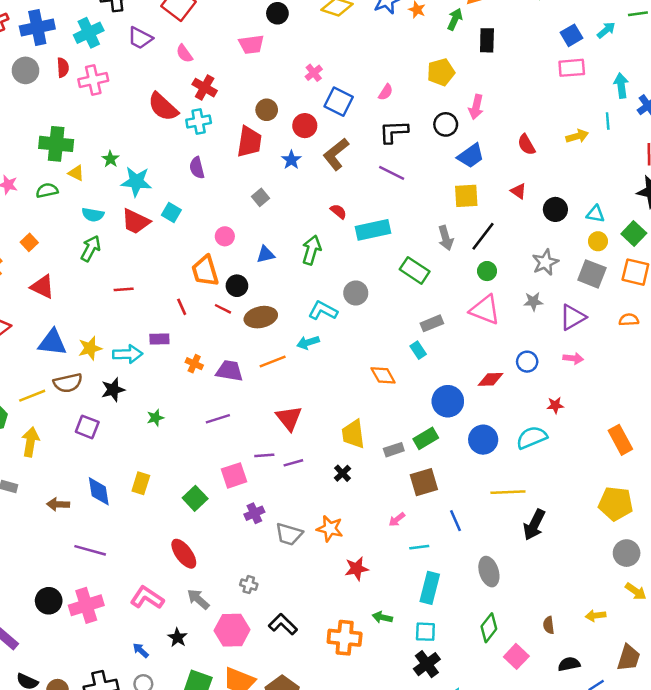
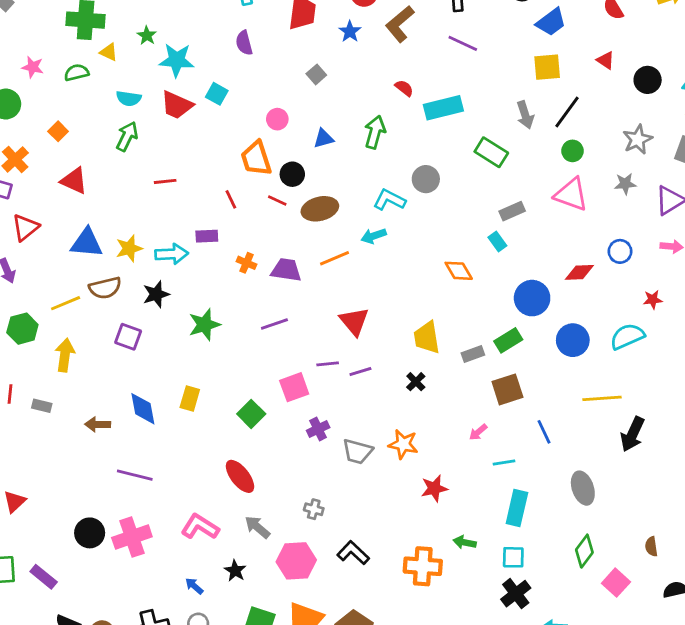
green star: (155, 418) -> (204, 325), size x1.6

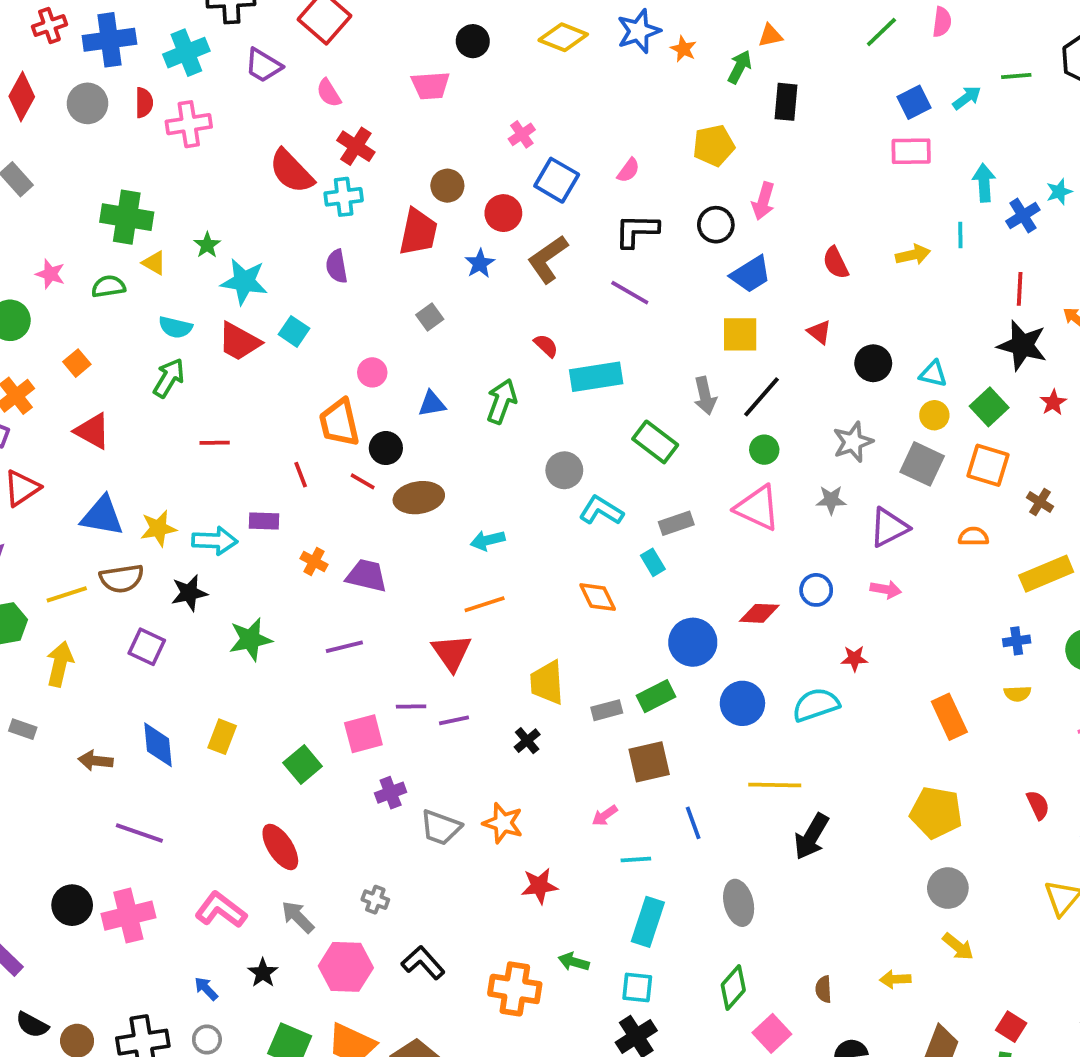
cyan L-shape: (389, 200) -> (601, 511), moved
orange line: (334, 258) -> (485, 604), moved

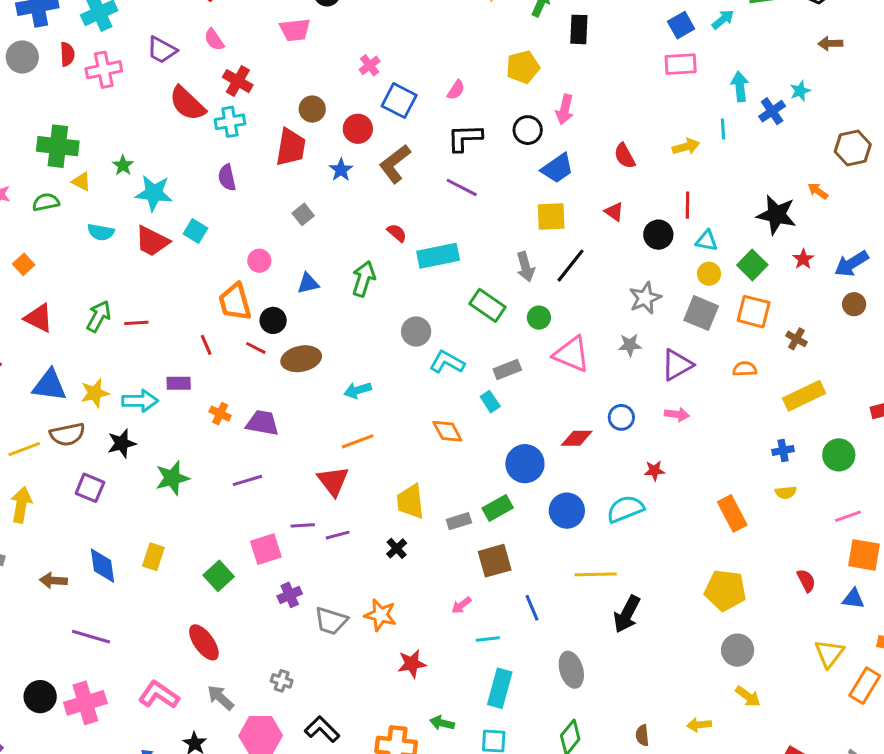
purple trapezoid: (263, 65) -> (162, 50), moved
red line: (1020, 289) -> (688, 205), moved
green arrow: (169, 378) -> (99, 316), moved
green circle: (764, 450) -> (539, 318), moved

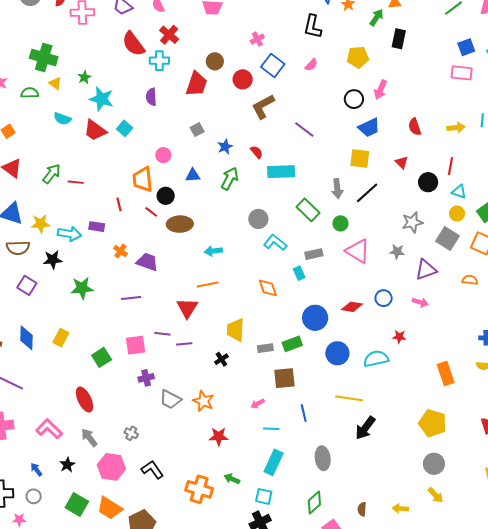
black L-shape: (465, 138) -> (313, 27), moved, turned -85
blue star: (341, 170) -> (225, 147), moved

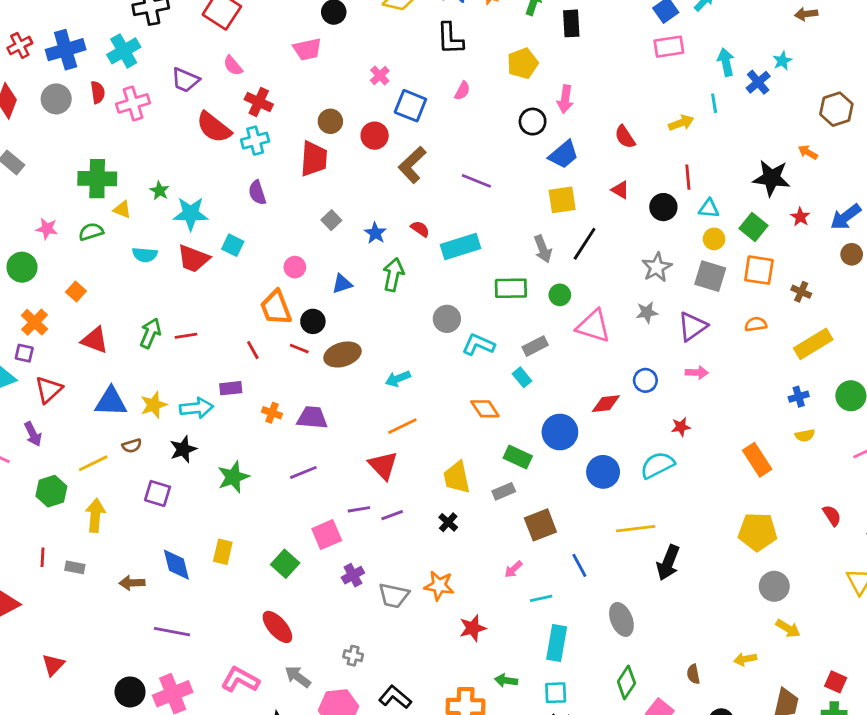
green rectangle: (308, 210) -> (511, 288), turned -30
brown semicircle: (18, 248) -> (132, 446), size x0.6
green rectangle: (292, 344) -> (518, 457), moved, turned 60

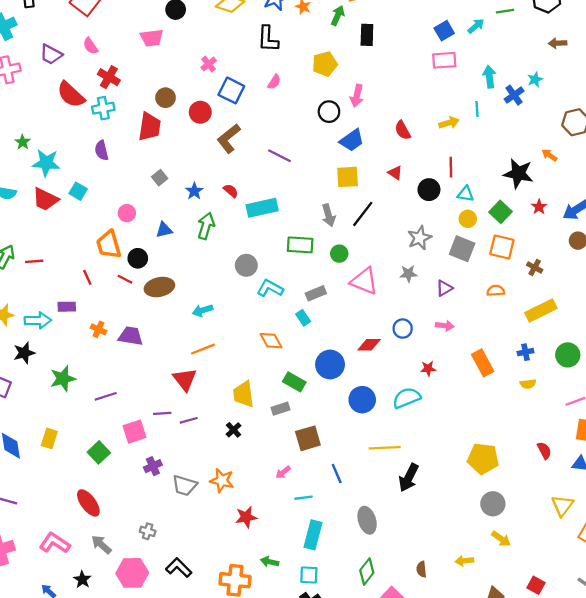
purple triangle: (692, 326) -> (444, 288), size x0.7
orange rectangle: (757, 460) -> (483, 363), moved
purple line: (303, 472) -> (106, 396), moved

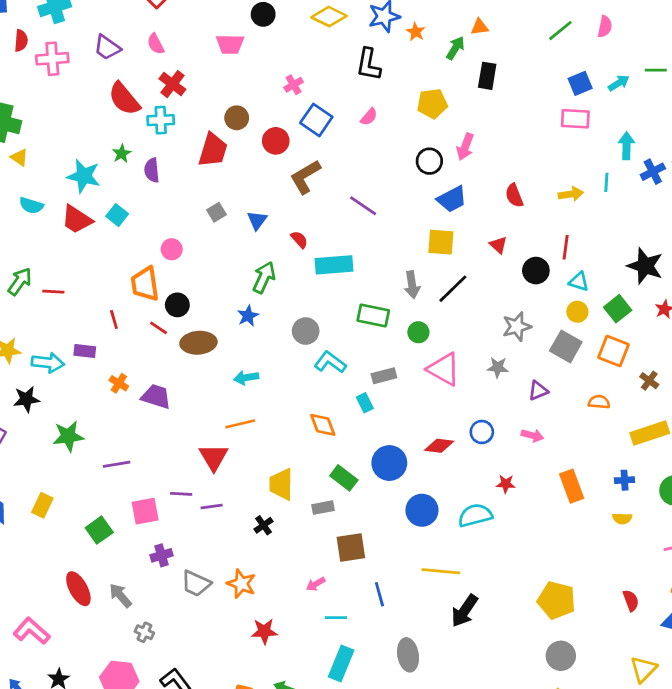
green star: (23, 142) -> (122, 154), moved
blue star: (194, 191) -> (248, 316), moved
blue triangle: (164, 230) -> (257, 220), moved, turned -48
gray arrow: (101, 545) -> (120, 595), moved

